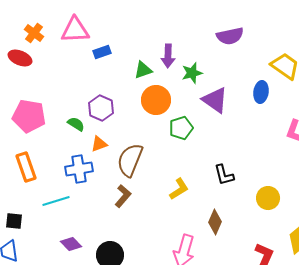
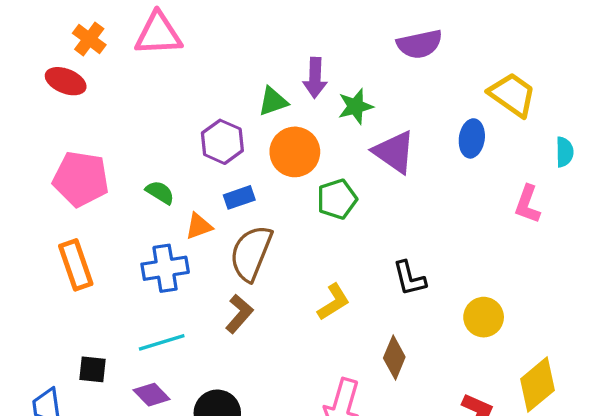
blue rectangle: (102, 52) -> (239, 197), moved
purple hexagon: (101, 108) -> (222, 142), moved
cyan line: (56, 201) -> (162, 342), moved
black square: (14, 221) -> (93, 369), moved

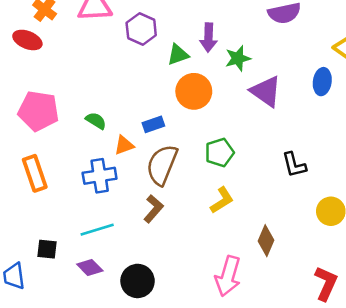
purple hexagon: (222, 142) -> (141, 29), moved
green pentagon: (337, 199) -> (219, 153), moved
black L-shape: (409, 278) -> (294, 165), moved

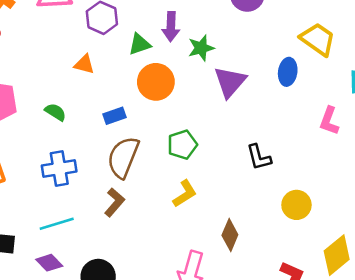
purple triangle: (266, 91) -> (230, 82), turned 36
orange triangle: (124, 145) -> (84, 64), moved, turned 35

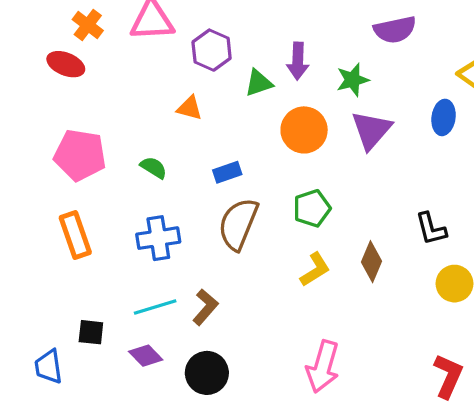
green star: (201, 48) -> (353, 80), moved
orange circle: (156, 82) -> (304, 130), moved
black L-shape: (259, 157) -> (431, 229), moved
brown L-shape: (114, 202) -> (205, 307), moved
brown diamond: (230, 235) -> (371, 262), moved

